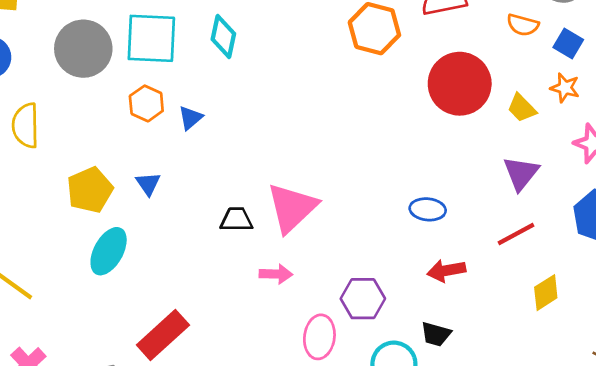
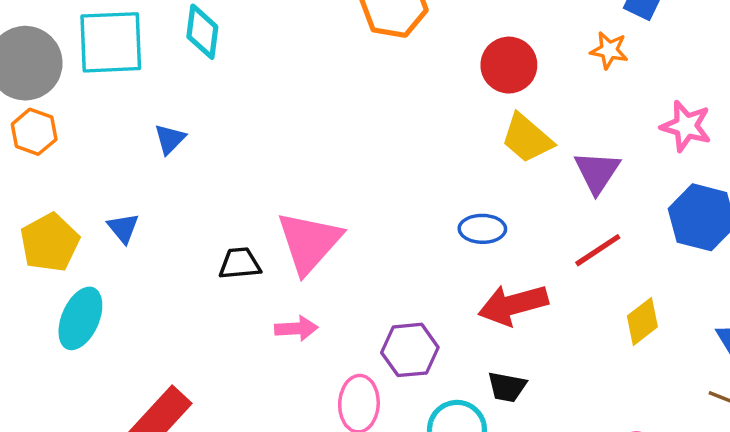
red circle: (460, 84) -> (509, 65), size x0.7
orange star: (565, 88) -> (609, 50), moved
orange hexagon: (146, 103) -> (34, 132), moved
yellow trapezoid: (522, 108) -> (527, 138), moved, size x1.4
red arrow: (446, 271) -> (513, 305), size x1.4

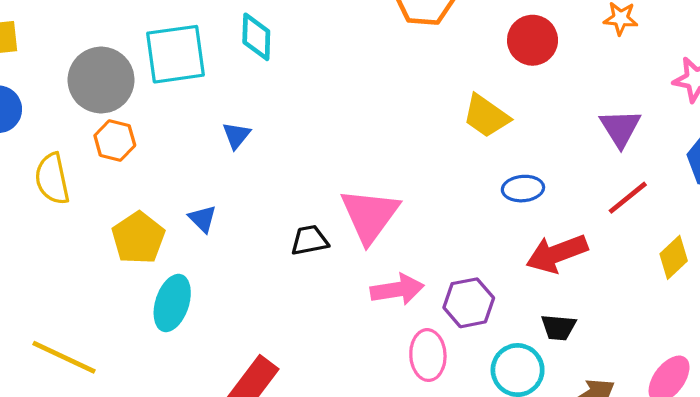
yellow trapezoid: (527, 138) -> (486, 116), moved
pink arrow: (296, 328) -> (397, 289), moved, size x1.4

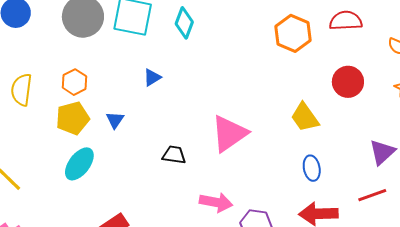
orange hexagon: (115, 140) -> (74, 82), moved
yellow semicircle: (52, 179) -> (21, 90), moved
blue ellipse: (523, 189) -> (312, 168), turned 65
pink triangle: (370, 215) -> (229, 133), moved

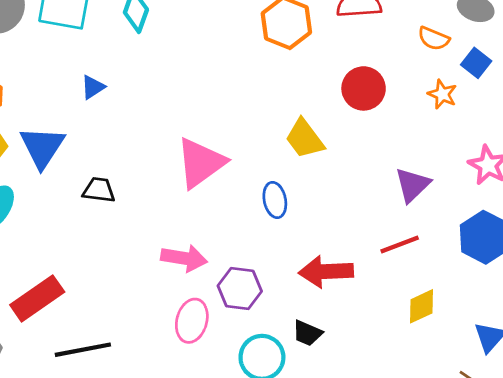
blue triangle: (115, 120) -> (42, 147), size x1.8
black trapezoid: (174, 155) -> (99, 190), moved
blue ellipse: (312, 168) -> (275, 200), moved

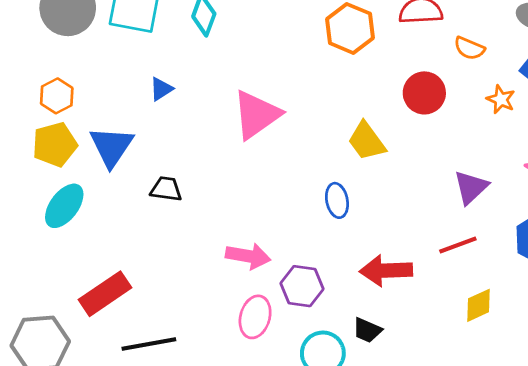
orange semicircle: (434, 39) -> (469, 48), moved
pink triangle: (201, 163) -> (256, 115), moved

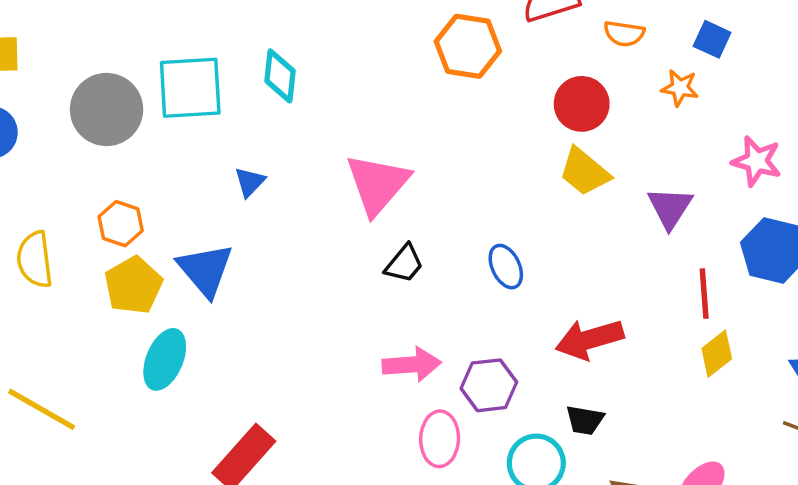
yellow trapezoid: (367, 141) -> (584, 172), moved
black trapezoid: (166, 189) -> (404, 264), moved, turned 136
red line: (458, 245) -> (704, 294), moved, turned -60

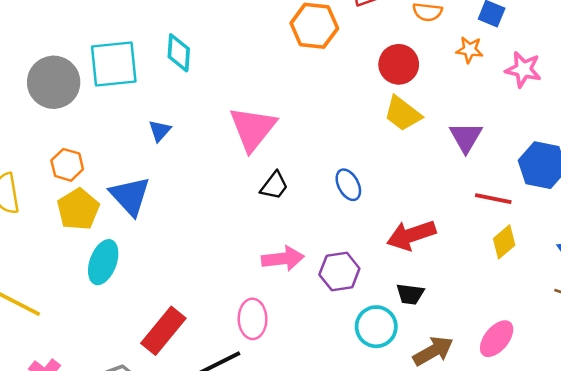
pink star: (757, 161) -> (523, 69), moved
red line: (704, 294) -> (493, 199), turned -72
pink ellipse: (440, 439) -> (253, 319), moved

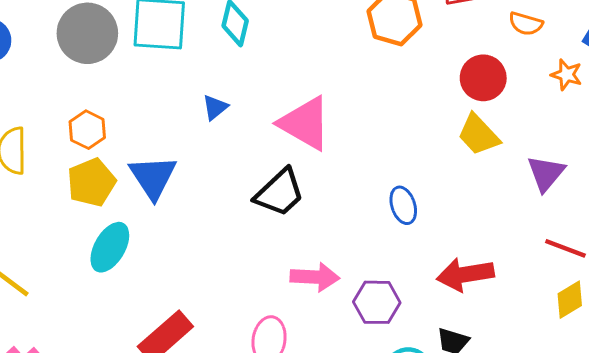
pink triangle: (253, 129) -> (305, 123), turned -48
blue triangle: (160, 131) -> (215, 107), moved
black trapezoid: (274, 186) -> (280, 193), moved, size x1.5

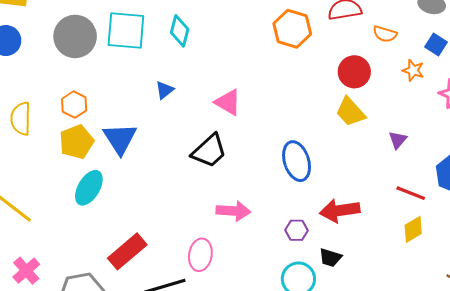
pink triangle: (305, 123) -> (228, 102), size x0.7
purple triangle: (546, 173) -> (398, 140), size x0.7
blue ellipse: (403, 205) -> (297, 161), size x1.5
purple hexagon: (377, 302) -> (296, 230), moved, size x0.7

